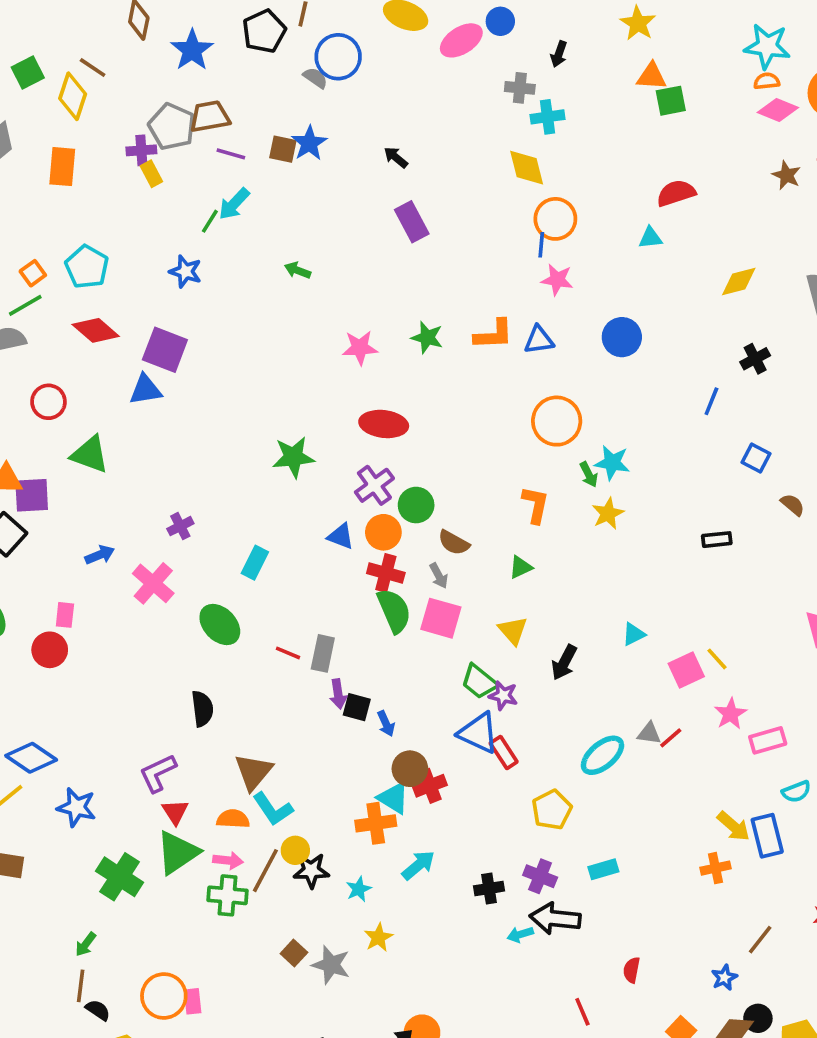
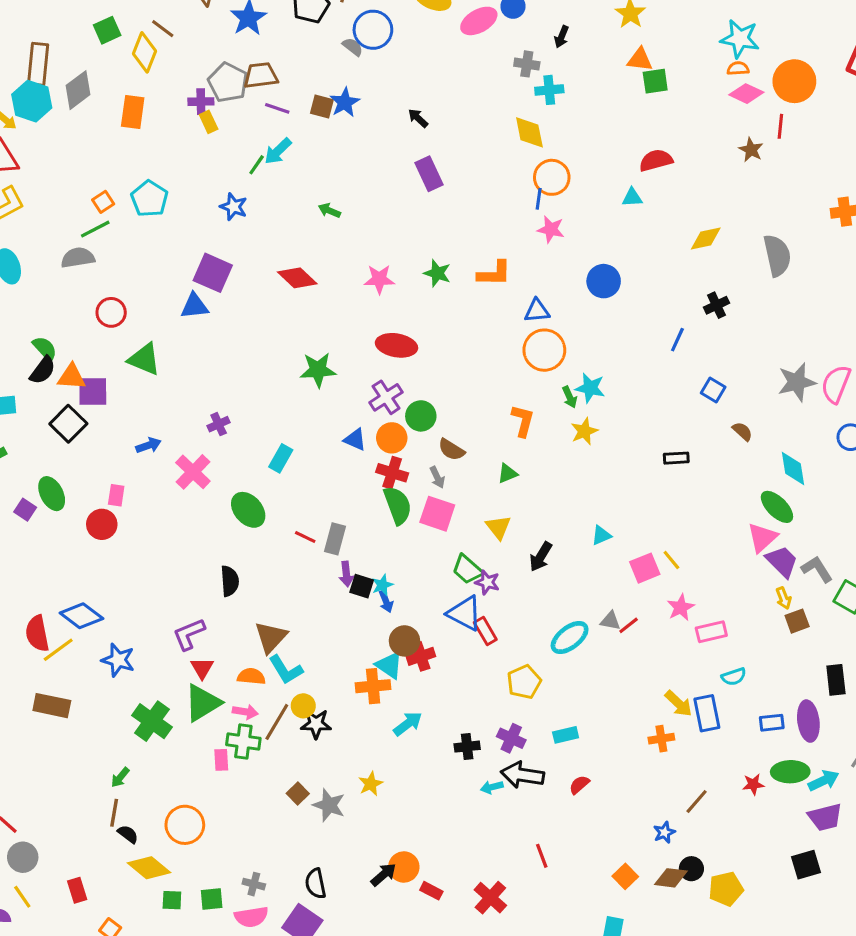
red diamond: (96, 330) -> (297, 278), moved
blue triangle: (539, 340) -> (537, 311), moved
cyan star: (359, 889) -> (382, 585), moved
red semicircle: (632, 970) -> (579, 785), moved, turned 35
pink rectangle: (193, 1001) -> (221, 760), moved

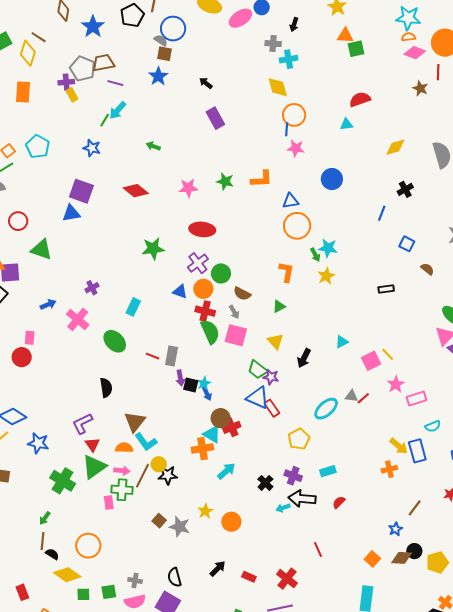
brown square: (322, 106) -> (165, 54), moved
black cross: (467, 747) -> (265, 483), turned -35
orange circle: (404, 867) -> (231, 522), moved

